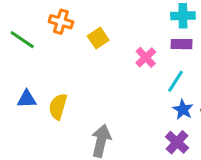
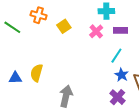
cyan cross: (183, 16) -> (106, 11), moved
pink cross: (146, 57) -> (96, 31), moved
blue triangle: (27, 99) -> (15, 78), moved

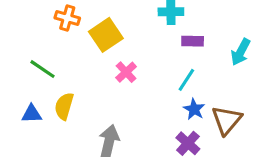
yellow square: (64, 26) -> (106, 35), size x1.5
green line: (12, 27) -> (42, 69), moved
pink cross: (96, 31) -> (126, 72), moved

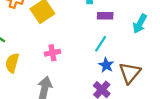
pink cross: (126, 72) -> (52, 53), moved, turned 32

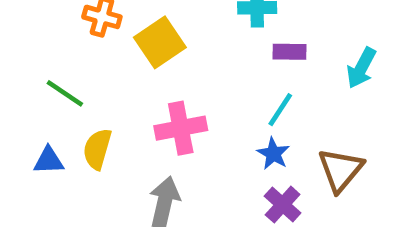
pink cross: (52, 53) -> (181, 128), size x1.5
blue star: (106, 65) -> (273, 154), moved

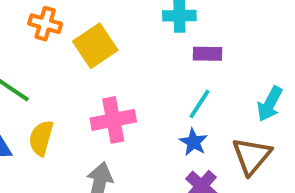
cyan arrow: (361, 68) -> (270, 104), moved

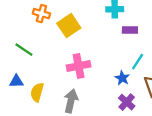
cyan line: (199, 104) -> (138, 62), moved
yellow semicircle: (41, 138) -> (37, 92), moved

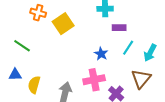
cyan line: (138, 62) -> (128, 48), moved
pink cross: (79, 66) -> (94, 80), moved
blue star: (122, 78) -> (101, 54), moved

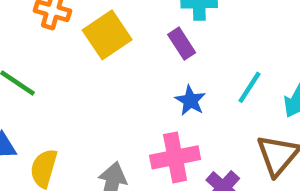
purple rectangle: (119, 28) -> (182, 44), moved, turned 56

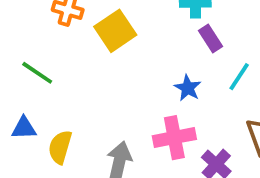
purple rectangle: (182, 44) -> (211, 38), moved

